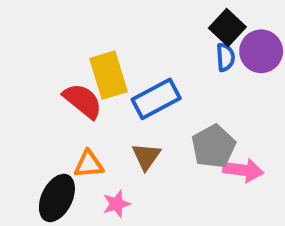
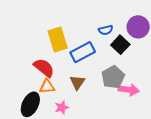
black square: (227, 27) -> (120, 45), moved
blue semicircle: (225, 57) -> (106, 30), moved, turned 80
red semicircle: (83, 101) -> (44, 68), moved

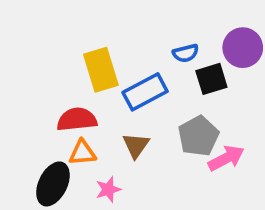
black square: (120, 45) -> (211, 79), turned 30
red semicircle: (44, 68) -> (77, 119), turned -45
pink arrow: (129, 90) -> (226, 158), turned -36

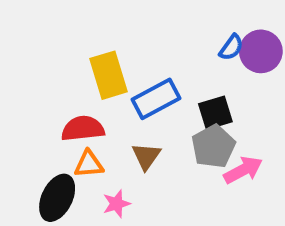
blue semicircle: (186, 53) -> (231, 47), moved, turned -40
black square: (211, 79) -> (215, 113), moved

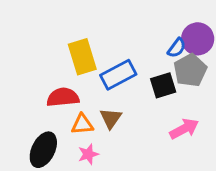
blue semicircle: (231, 47) -> (177, 48), moved
gray pentagon: (213, 146) -> (190, 70), moved
orange triangle: (89, 164) -> (82, 124), moved

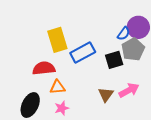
brown triangle: (111, 118) -> (106, 95), moved

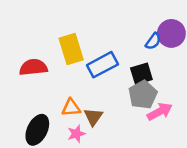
gray pentagon: (133, 49) -> (143, 95), moved
red semicircle: (44, 68) -> (33, 67), moved
brown triangle: (106, 95) -> (93, 117), moved

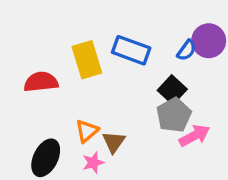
blue rectangle: (102, 65) -> (131, 50), moved, turned 48
black square: (141, 74) -> (172, 90), turned -30
orange triangle: (71, 108) -> (87, 131), turned -36

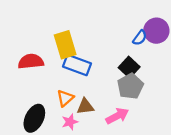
blue rectangle: (131, 50) -> (77, 65), moved
pink arrow: (194, 136) -> (117, 116), moved
brown triangle: (114, 142) -> (85, 106), turned 48

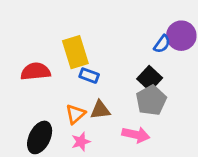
blue rectangle: (77, 65) -> (89, 76), size x0.6
brown triangle: (85, 106) -> (100, 110), moved
pink arrow: (117, 116) -> (136, 135), turned 40

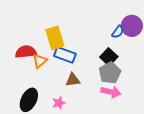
blue rectangle: (89, 76) -> (65, 55), size x1.5
orange triangle: (75, 114) -> (40, 61), moved
pink arrow: (136, 135) -> (111, 92), moved

